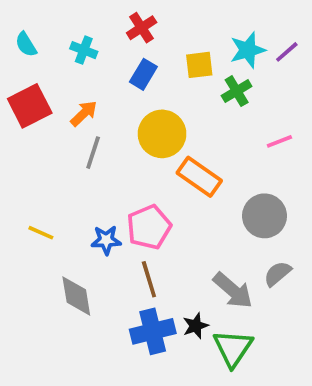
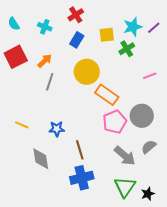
pink pentagon: (149, 227) -> (115, 122), moved
black star: (196, 326) -> (148, 194), moved

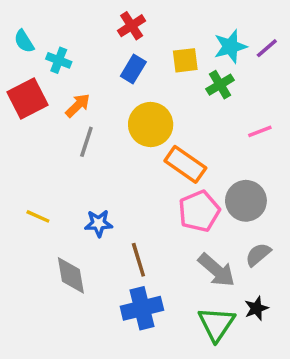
cyan cross: (45, 27) -> (59, 60), moved
black star: (148, 194) -> (256, 308), moved

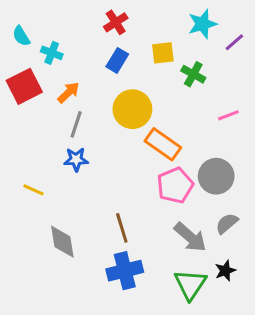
cyan star: (230, 46) -> (202, 24), moved
green cross: (220, 85) -> (193, 74), turned -30
blue star: (99, 223) -> (76, 159), moved

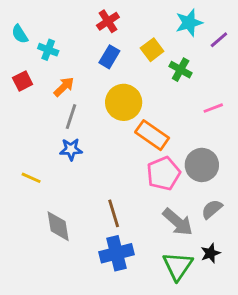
yellow square: (163, 53) -> (152, 50), turned -30
red square: (24, 86) -> (23, 81), size x0.6

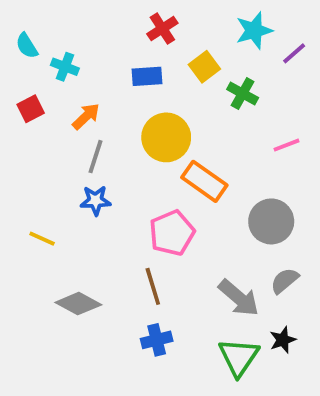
red cross: (108, 21) -> (162, 29), moved
blue rectangle: (109, 57) -> (147, 76), turned 55
pink pentagon: (163, 174) -> (172, 233), moved
gray diamond: (58, 226) -> (78, 304), turned -52
blue cross: (116, 253) -> (157, 340), size x0.7

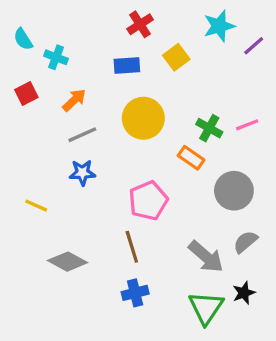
green cross: (243, 93) -> (209, 128), moved
gray line: (96, 157) -> (82, 135), turned 48
orange rectangle: (204, 181) -> (191, 158), moved, size x0.7

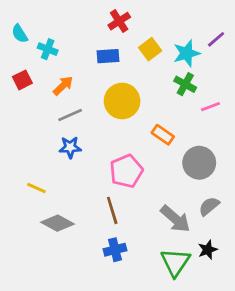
cyan star: (219, 26) -> (187, 53), moved
green cross: (209, 128) -> (185, 84), moved
yellow line: (36, 206) -> (36, 188), moved

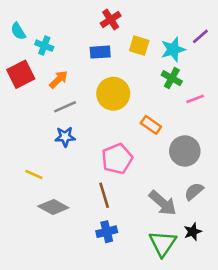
yellow square: (150, 49) -> (139, 46), turned -36
red square: (22, 80) -> (21, 74), size x1.5

